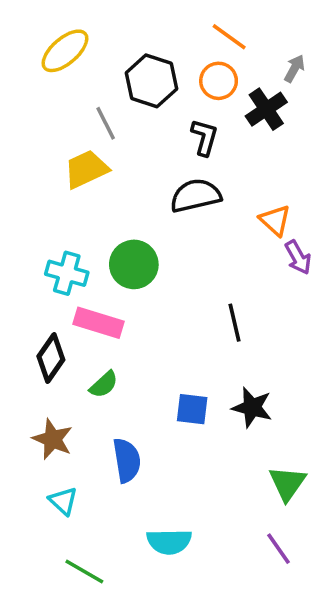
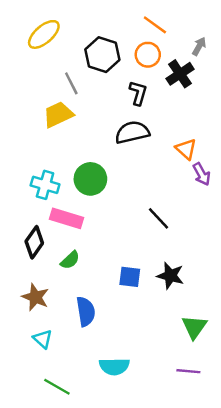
black line: (234, 323) -> (159, 218), turned -30
purple line: (279, 549) -> (188, 371), turned -50

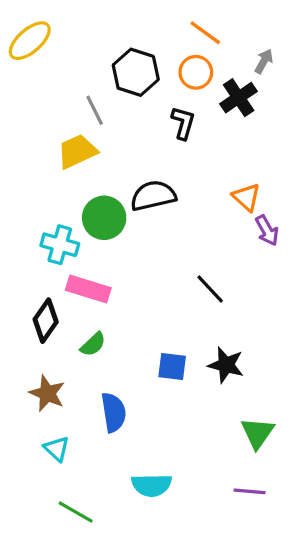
yellow ellipse: (44, 34) -> (30, 41), moved
black semicircle: (132, 132) -> (153, 196), moved
green circle: (90, 179) -> (104, 218), moved

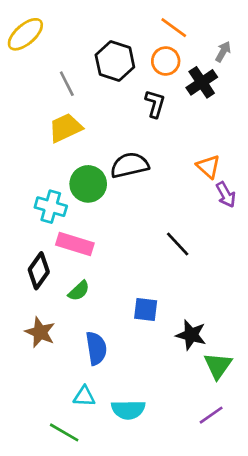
gray line: (95, 110) -> (67, 84), moved
black star: (226, 365) -> (191, 335), moved
cyan triangle: (57, 449) -> (84, 396), moved, turned -40
purple line: (250, 491) -> (211, 415), turned -40

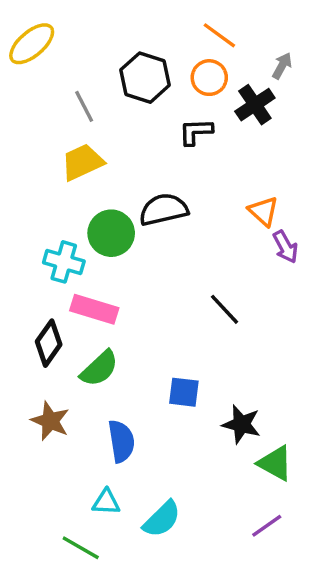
black L-shape: (155, 104) -> (196, 132), turned -108
green semicircle: (79, 291) -> (99, 368), size x1.4
green triangle: (218, 366) -> (275, 463), turned -36
cyan semicircle: (128, 410) -> (162, 519), turned -44

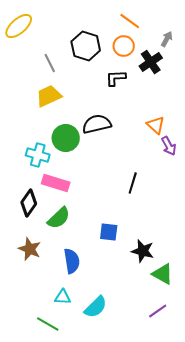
black line: (224, 309) -> (133, 183), turned 60

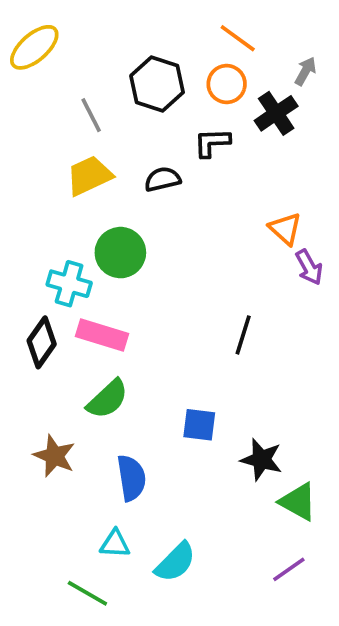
black semicircle: (97, 124) -> (163, 179), moved, size x0.7
black diamond: (29, 203) -> (42, 342), moved

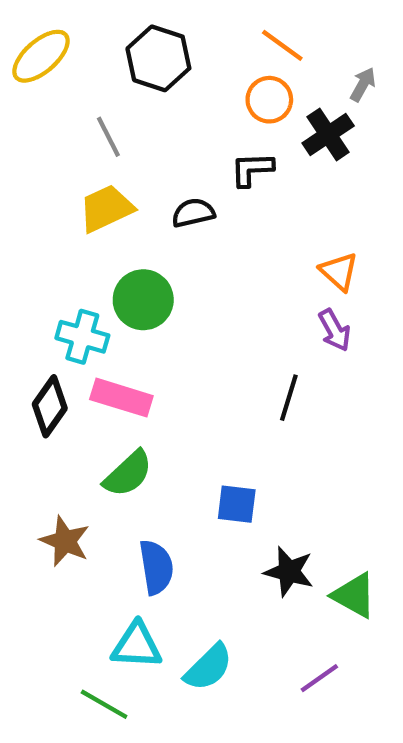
black hexagon: (157, 84) -> (158, 58), moved
purple arrow: (309, 267) -> (335, 330), moved
black star: (261, 460) -> (289, 572), moved
cyan triangle: (115, 544) -> (137, 645), size x1.4
purple line: (289, 569) -> (319, 678), moved

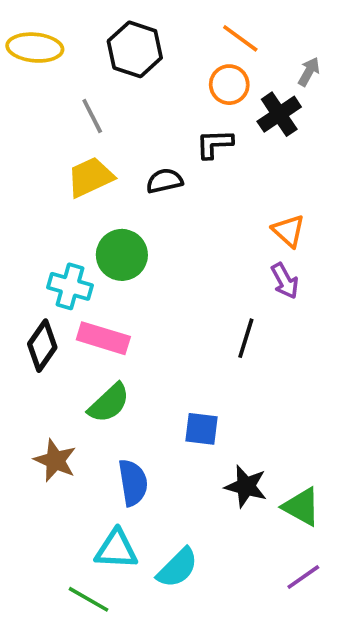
yellow ellipse: (41, 56) -> (35, 48), turned 46
purple line: (319, 678) -> (303, 577), moved

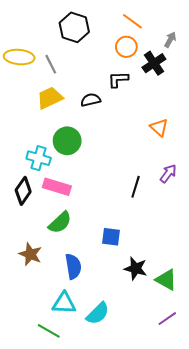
yellow ellipse: (35, 48) -> (19, 57), moved
purple arrow: (285, 281) -> (168, 173), moved, turned -114

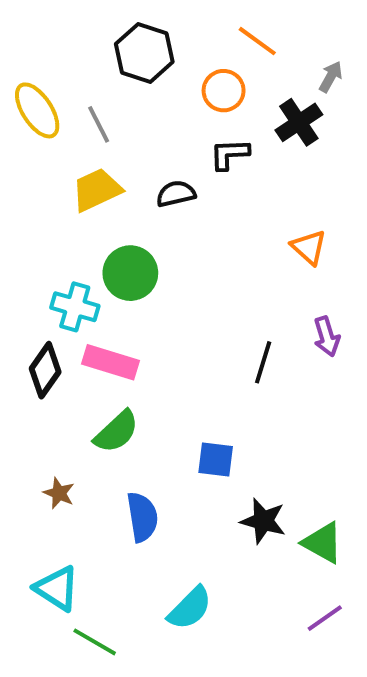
orange circle: (126, 47) -> (224, 91), moved
yellow ellipse: (19, 57) -> (37, 110), turned 52
purple arrow: (168, 173) -> (327, 337), turned 126
brown star: (30, 254) -> (59, 493), size x0.7
cyan triangle: (64, 303) -> (57, 588), moved, turned 30

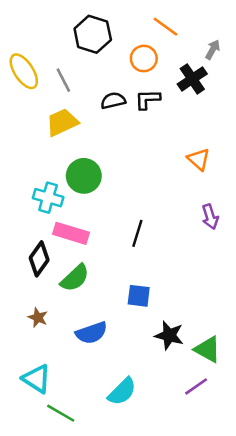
black semicircle: (176, 194) -> (113, 101), moved
black line: (263, 362) -> (137, 233), moved
black diamond: (45, 370) -> (39, 259), moved
blue semicircle: (142, 517) -> (91, 333), turned 80
purple line: (325, 618) -> (196, 386), moved

